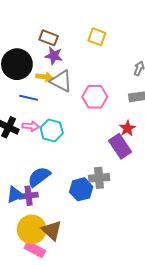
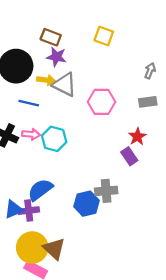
purple rectangle: (120, 146) -> (129, 156), size x0.7

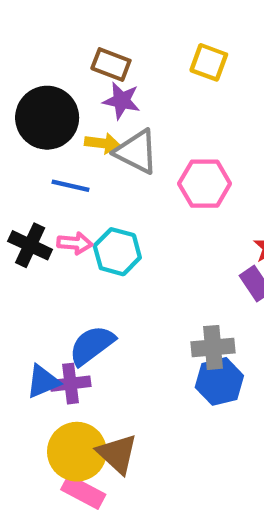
blue hexagon: (86, 204) -> (219, 381), moved

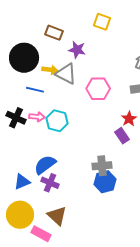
yellow square: (209, 62) -> (102, 22), moved
purple star: (122, 101) -> (77, 50), moved
purple cross: (70, 384) -> (50, 183), moved, turned 30
yellow circle: (77, 452) -> (20, 215), moved

